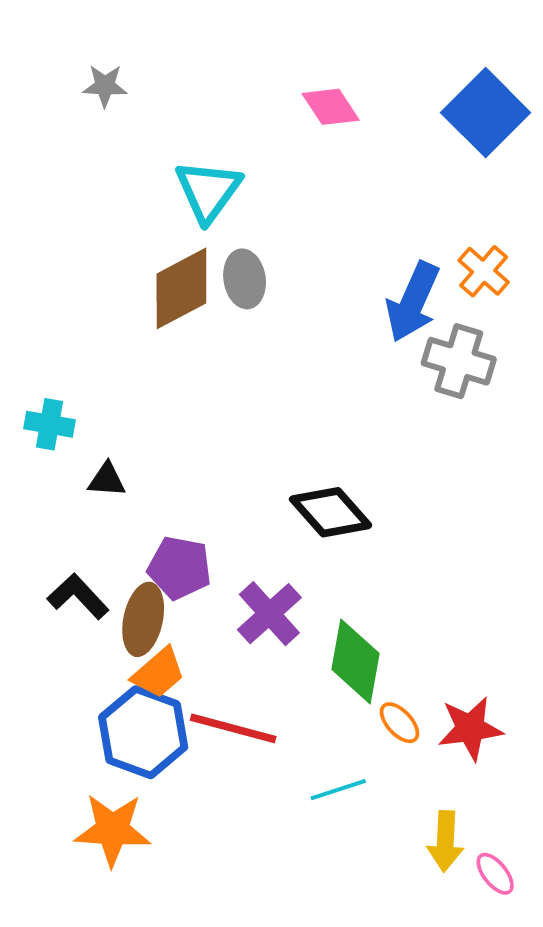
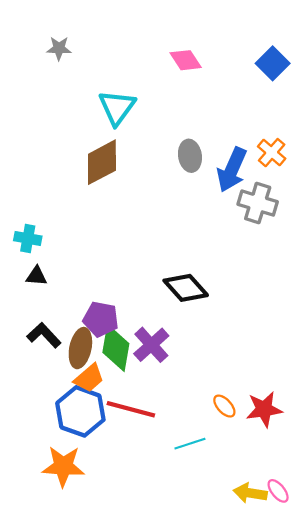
blue square: (486, 113) -> (273, 63), size x0.7
gray ellipse: (245, 279) -> (190, 156), moved
black triangle: (107, 480) -> (36, 276), moved
green diamond: (355, 661) -> (116, 348), moved
yellow arrow: (445, 841) -> (250, 493), moved, turned 96

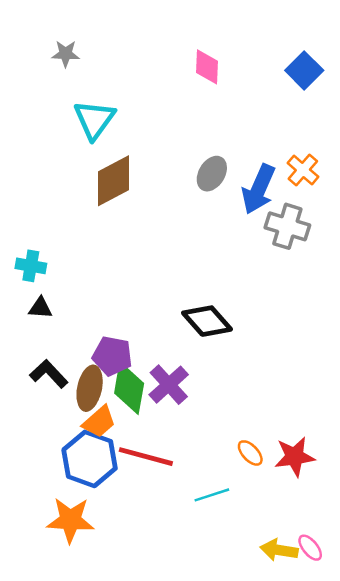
pink diamond: (186, 60) -> (207, 67), turned 36
cyan triangle: (117, 107) -> (94, 120), moved
gray ellipse: (190, 156) -> (212, 174), turned 40

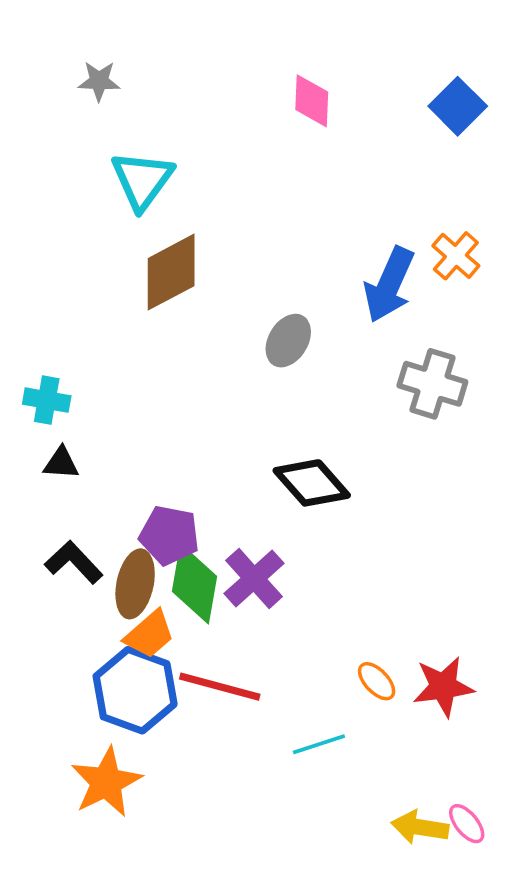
gray ellipse: (212, 174) -> (288, 341), moved
gray cross: (287, 226) -> (432, 384), moved
orange star: (70, 520) -> (106, 782), turned -30

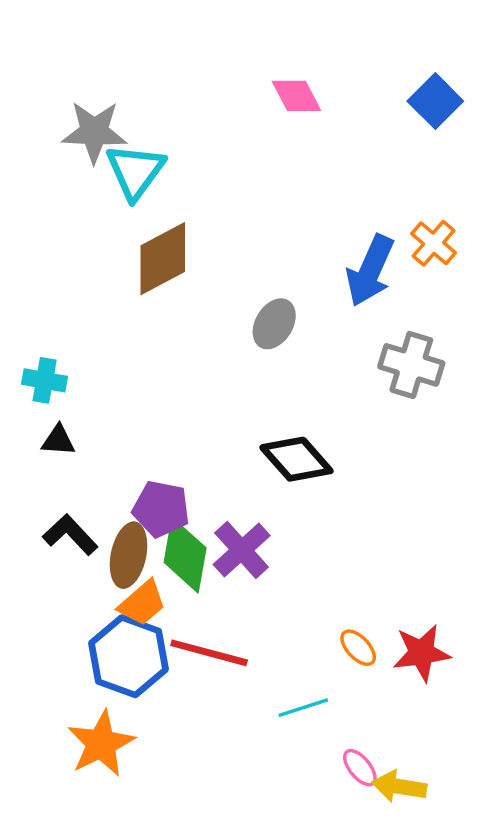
gray star: (99, 81) -> (94, 132), moved, size x1.6
pink diamond: (312, 101) -> (296, 96), turned -30
pink ellipse: (467, 824) -> (360, 768), moved

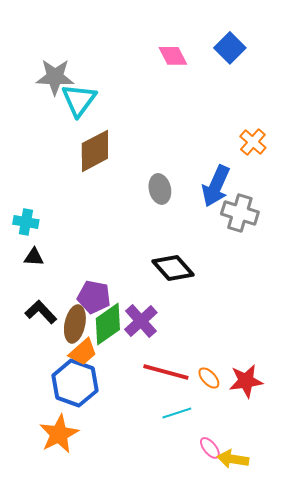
blue square: (435, 101) -> (230, 48), moved
blue arrow: (370, 271) -> (216, 186), moved
gray ellipse: (274, 324) -> (160, 189), turned -44
green diamond: (185, 555) -> (108, 324), turned 45
red line: (209, 653) -> (166, 372), moved

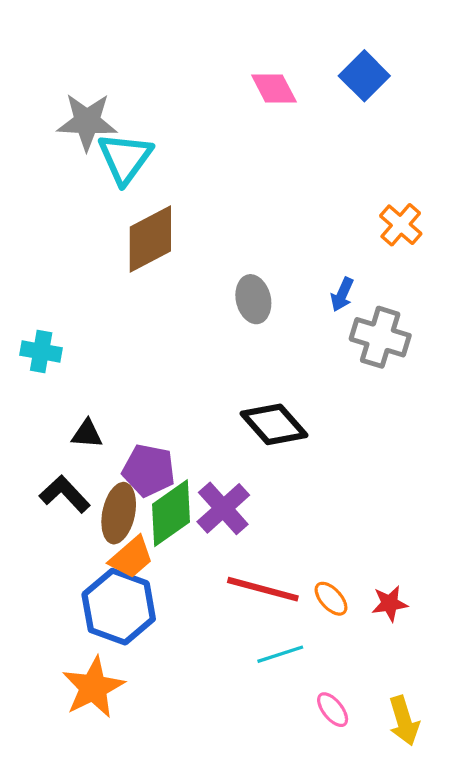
blue arrow: (216, 186) -> (342, 294), size x0.5
black triangle: (34, 257) -> (87, 434), moved
red star: (246, 381) -> (390, 603), size x0.7
yellow arrow: (233, 459) -> (404, 721), moved, turned -116

